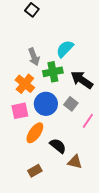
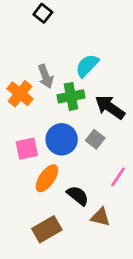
orange cross: (25, 84) -> (20, 94), moved
pink line: (88, 121) -> (118, 177), moved
brown rectangle: (35, 171) -> (47, 229), size x1.5

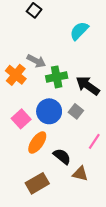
cyan semicircle: (87, 66) -> (79, 31), moved
gray arrow: (46, 76) -> (36, 61), turned -42
pink square: (27, 149) -> (21, 119), turned -30

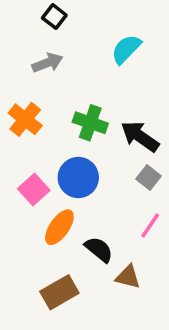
gray arrow: (36, 61) -> (47, 63), moved, turned -48
green cross: (57, 77) -> (90, 123), turned 30
gray square: (76, 111) -> (148, 178), moved

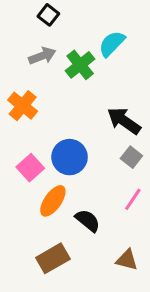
green cross: (90, 123) -> (80, 65), moved, turned 32
brown triangle: (128, 277) -> (127, 260), moved

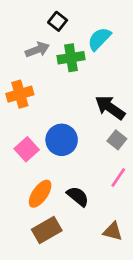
black square: (48, 15) -> (58, 21), moved
green cross: (80, 65) -> (71, 58), turned 30
orange cross: (23, 106) -> (20, 94), turned 35
orange ellipse: (53, 201) -> (40, 194), moved

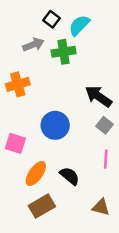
cyan semicircle: (99, 39) -> (79, 25), moved
pink square: (27, 149) -> (15, 143), moved, turned -30
pink line: (118, 178) -> (106, 159), turned -30

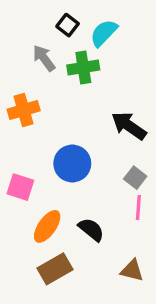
gray arrow: (33, 45) -> (44, 58), turned -105
gray square: (105, 125) -> (135, 178), moved

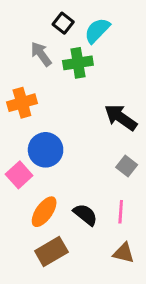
blue circle: (72, 164) -> (46, 150), moved
pink square: (20, 187) -> (19, 175), turned 30
pink line: (138, 208) -> (121, 212), moved

